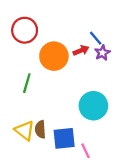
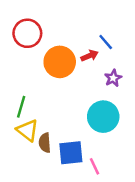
purple star: (102, 53) -> (113, 78), moved
green line: (27, 83) -> (21, 107), moved
yellow triangle: (25, 131) -> (27, 130), moved

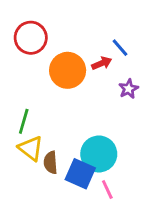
cyan circle: (103, 117) -> (99, 154), moved
blue square: (71, 153) -> (80, 174), turned 30

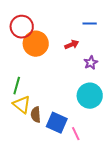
blue line: (120, 48) -> (90, 24), moved, turned -48
orange circle: (68, 70) -> (36, 44), moved
cyan circle: (99, 154) -> (90, 96), moved

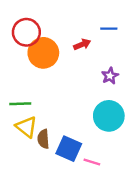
red arrow: (72, 45) -> (82, 44), moved
green line: (17, 86) -> (20, 104), turned 72
pink line: (76, 134) -> (92, 162), turned -48

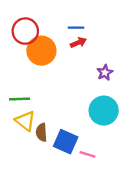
blue line: (109, 29) -> (76, 28), moved

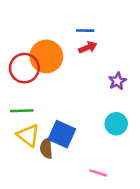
red circle: (25, 31) -> (24, 68), moved
cyan circle: (104, 111) -> (116, 124), size x0.7
blue square: (66, 142) -> (62, 134), moved

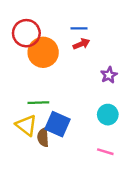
red circle: (24, 68) -> (26, 33), moved
green line: (22, 111) -> (38, 103), moved
pink line: (98, 173) -> (105, 152), moved

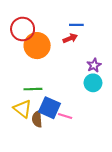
blue line: (79, 28) -> (76, 25), moved
cyan circle: (108, 115) -> (93, 83), moved
pink line: (105, 152) -> (65, 116), moved

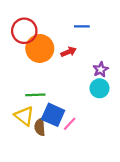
red arrow: (70, 38) -> (69, 52), moved
pink line: (65, 116) -> (70, 124), turned -64

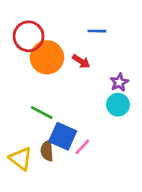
red arrow: (69, 52) -> (81, 61), turned 56
green line: (35, 95) -> (42, 113), turned 30
yellow triangle: (24, 116) -> (21, 159), moved

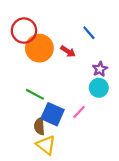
blue line: (97, 31) -> (89, 33), moved, turned 48
pink line: (82, 147) -> (79, 112), moved
yellow triangle: (21, 159) -> (46, 145), moved

